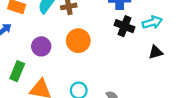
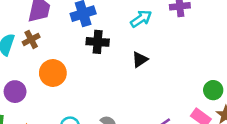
cyan arrow: (152, 22) -> (141, 19), moved

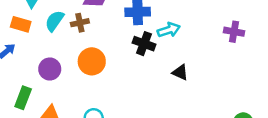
cyan arrow: (141, 19) -> (169, 30), moved
black triangle: (140, 60) -> (180, 72), turned 42

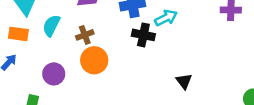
brown cross: (80, 23) -> (85, 35), moved
black triangle: (180, 72) -> (184, 81), moved, turned 36

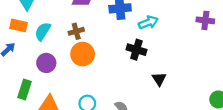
cyan semicircle: (51, 26) -> (43, 31), moved
black cross: (143, 35) -> (136, 50), moved

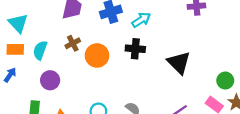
orange circle: (83, 54) -> (97, 55), moved
black triangle: (159, 79) -> (179, 63), moved, size x1.6

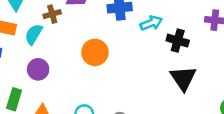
brown cross: (73, 43) -> (52, 14), moved
black cross: (135, 49) -> (178, 41), moved

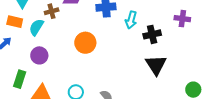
cyan arrow: (151, 23) -> (131, 20), turned 126
black cross: (178, 41) -> (152, 34), turned -30

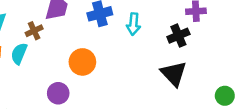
black cross: (152, 34) -> (178, 36), moved
purple circle: (39, 55) -> (58, 93), moved

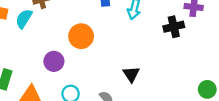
black triangle: (174, 74) -> (131, 74), moved, size x0.7

